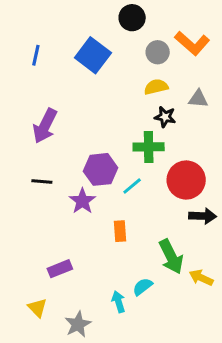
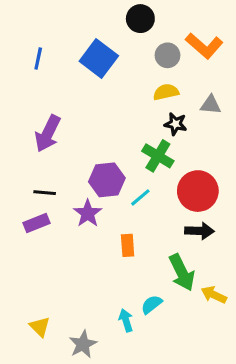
green cross: (149, 147) -> (158, 156), turned 32
black arrow: (203, 216) -> (199, 231), moved
purple rectangle: (60, 269) -> (37, 223), moved

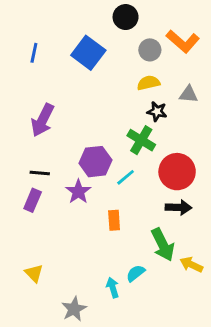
purple rectangle: (37, 223) -> (33, 200), turned -45
yellow triangle: (40, 327) -> (34, 273), moved

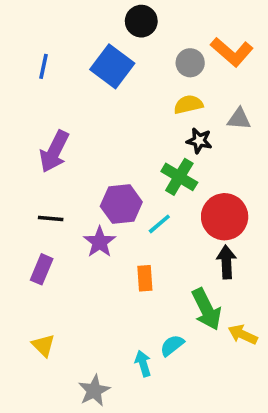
black circle: (126, 17) -> (141, 21), moved
purple rectangle: (33, 200) -> (42, 269), moved
black arrow: (178, 207) -> (226, 262), turned -95

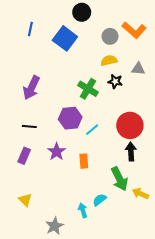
blue line: (43, 66) -> (30, 29), moved
green cross: (179, 177) -> (88, 89), moved
purple star: (100, 242) -> (57, 152), moved

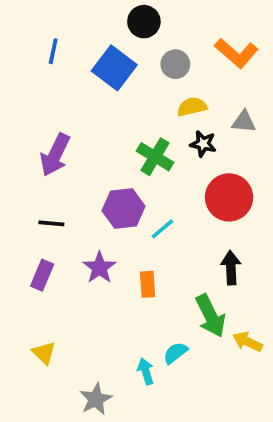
gray circle: (110, 36) -> (175, 64), moved
red circle: (130, 125) -> (229, 197), moved

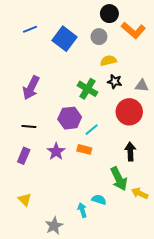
black circle: (144, 22) -> (109, 14), moved
blue line: (53, 51) -> (30, 29), turned 56
gray triangle: (244, 122) -> (142, 86), moved
orange rectangle: (148, 284) -> (84, 149), moved, turned -72
cyan semicircle: (175, 353) -> (99, 200), turned 56

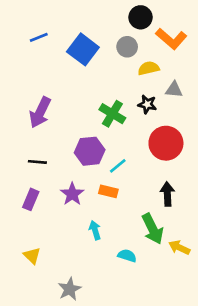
yellow semicircle: (108, 61) -> (149, 68), moved
gray triangle: (142, 86) -> (174, 90), moved
cyan arrow: (82, 210) -> (95, 230), moved

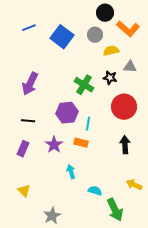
cyan line: (118, 166) -> (88, 124), turned -40
green arrow: (153, 229) -> (115, 210), moved

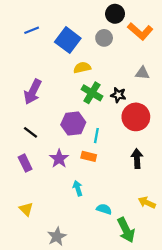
yellow semicircle: (111, 51) -> (82, 68), moved
black star: (110, 78) -> (118, 95), moved
black line: (28, 121) -> (31, 132), turned 32
purple rectangle: (23, 149) -> (25, 163), turned -49

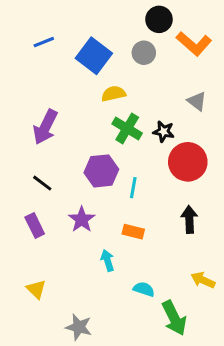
gray triangle: (142, 73) -> (197, 101), turned 32
orange rectangle: (89, 156) -> (133, 232), moved
gray star: (57, 237) -> (79, 327), turned -30

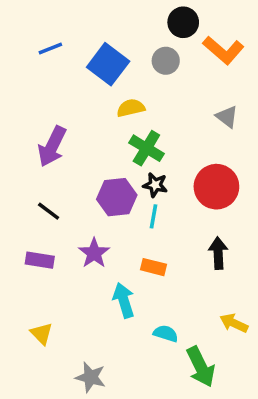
black star: (164, 132) -> (155, 185), moved
purple rectangle: (35, 226) -> (40, 260), turned -55
cyan arrow: (107, 260) -> (124, 300), size x1.4

